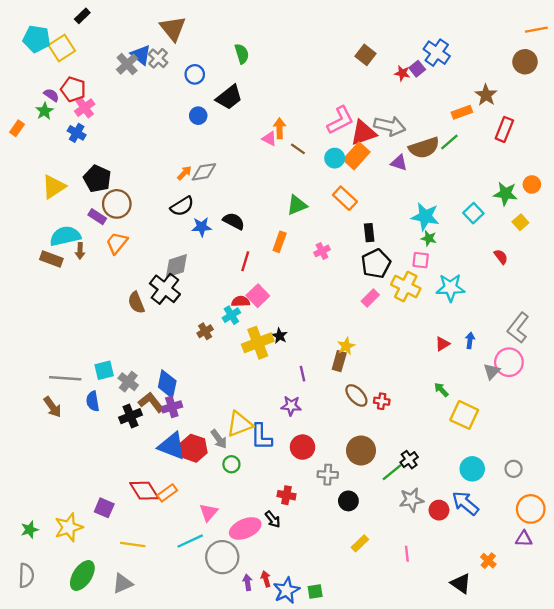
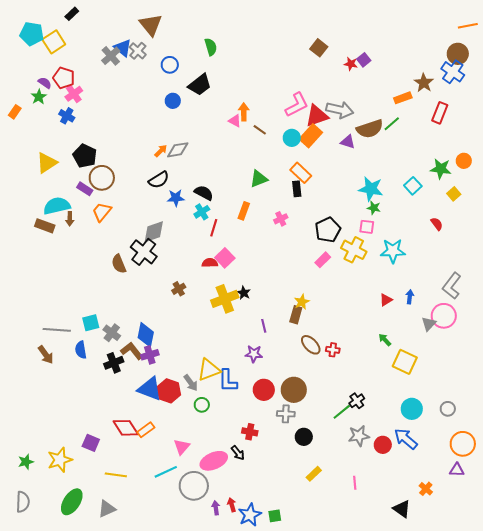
blue cross: (437, 53) -> (453, 72), moved
black rectangle: (369, 233) -> (297, 189), moved
cyan cross: (231, 315) -> (202, 212), moved
brown circle: (361, 450) -> (294, 390), moved

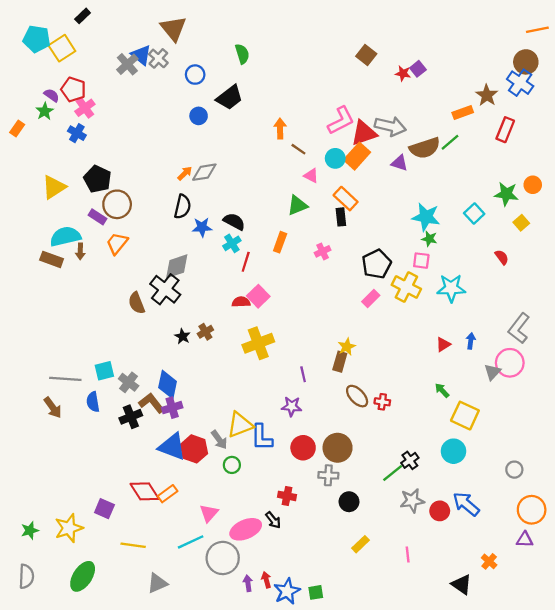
pink triangle: (235, 121) -> (311, 176), moved
black semicircle: (159, 180) -> (182, 207), turned -45
black star: (244, 293) -> (182, 336), moved
cyan circle: (412, 409) -> (453, 451), moved
gray triangle: (107, 509) -> (157, 583), moved

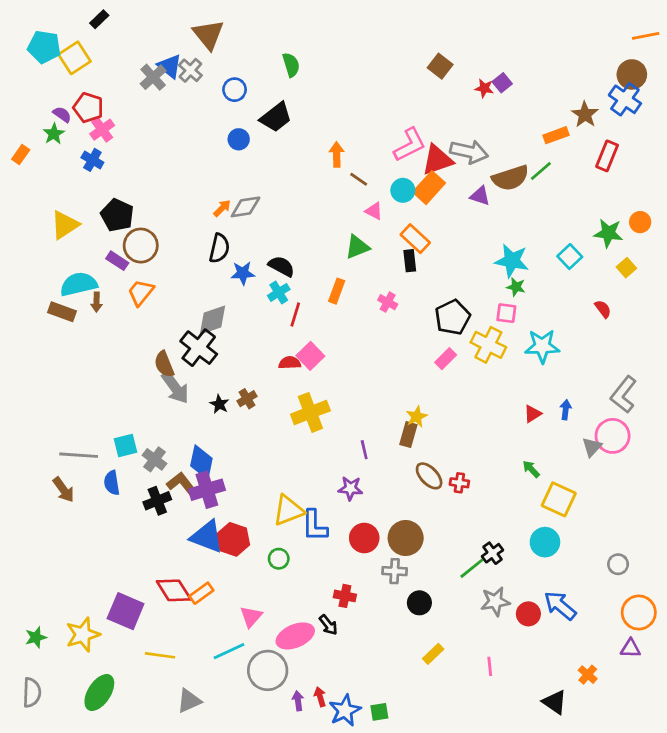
pink cross: (323, 251) -> (388, 302), turned -35
purple cross: (172, 408) -> (207, 490), size x1.4
gray arrow: (219, 440) -> (175, 388), moved, size x1.4
purple square: (104, 509) -> (126, 611), size x1.5

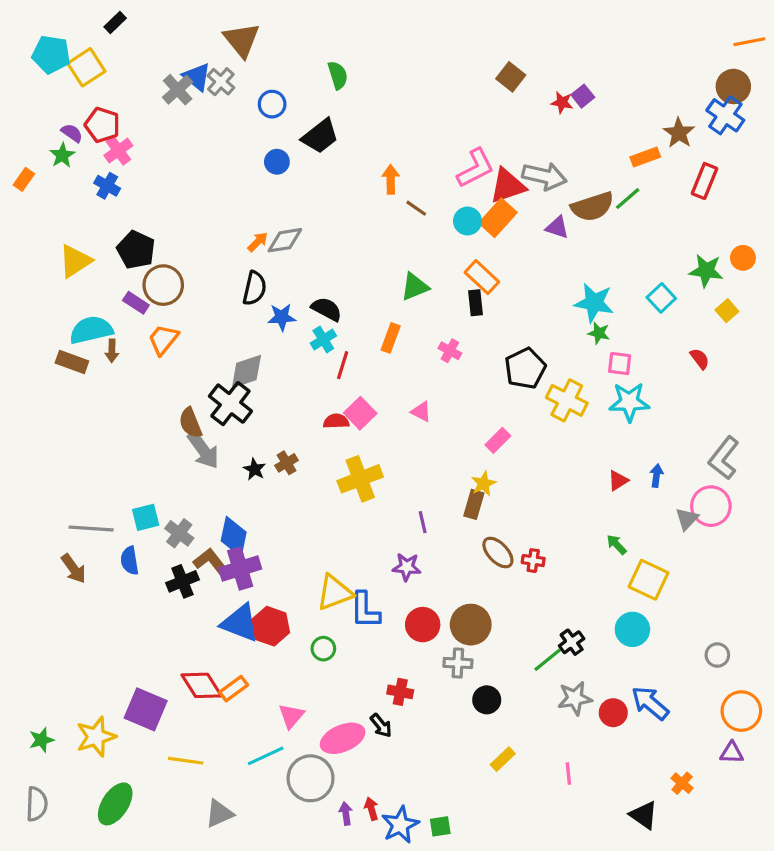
pink triangle: (374, 211) -> (421, 412), moved
pink square: (506, 313) -> (620, 364), moved
pink rectangle: (446, 359) -> (498, 440), moved

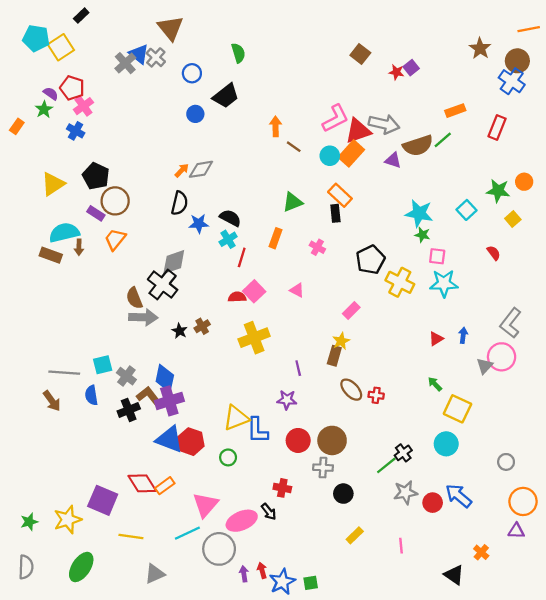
brown star: (679, 133) -> (480, 48), moved
gray arrow: (203, 450) -> (143, 317), turned -52
pink triangle: (291, 716) -> (205, 505), size x1.4

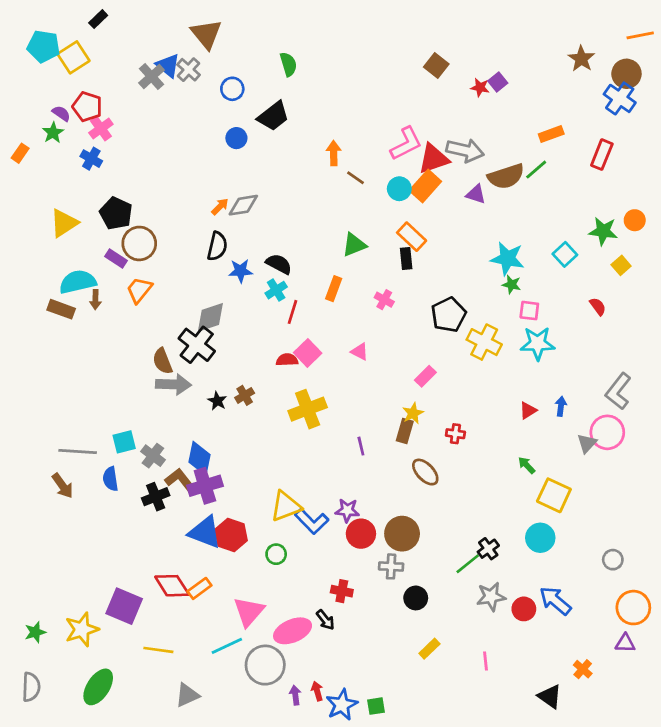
red cross: (376, 395) -> (455, 434), moved
purple star: (287, 400) -> (347, 510), moved
blue L-shape: (257, 430) -> (312, 521), turned -44

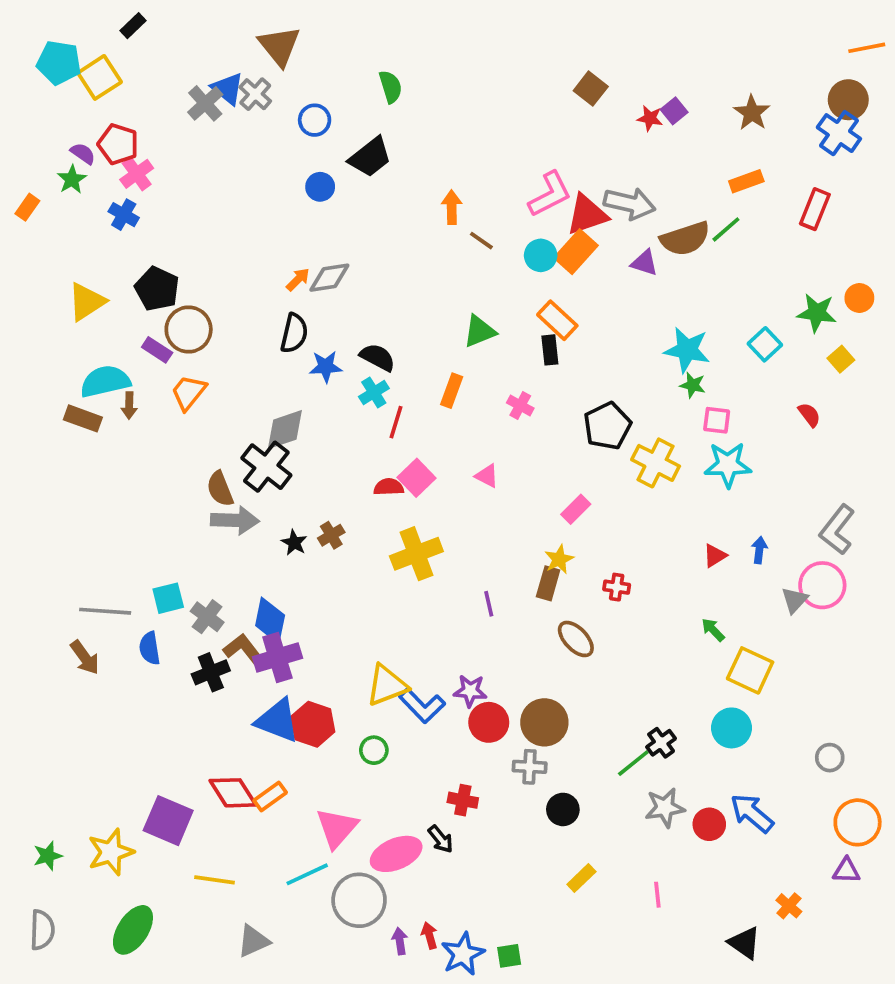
brown star: (581, 59) -> (752, 113), moved

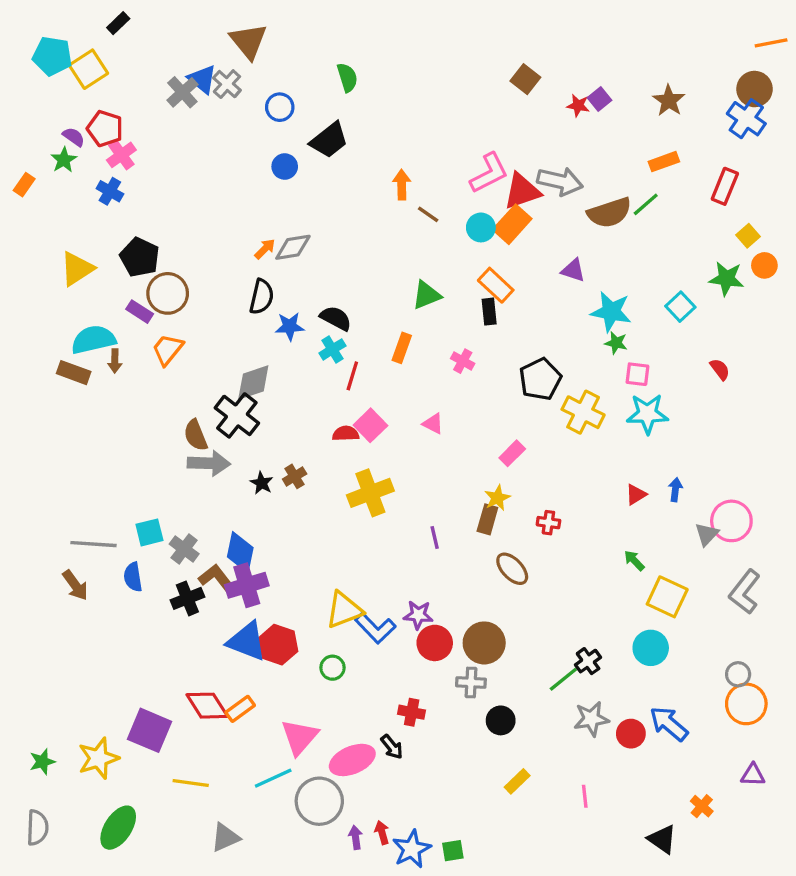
purple triangle: (644, 263) -> (573, 270), moved
yellow square: (841, 359) -> (748, 236), moved
gray L-shape: (837, 530) -> (745, 592), moved
orange circle: (858, 822) -> (746, 704), moved

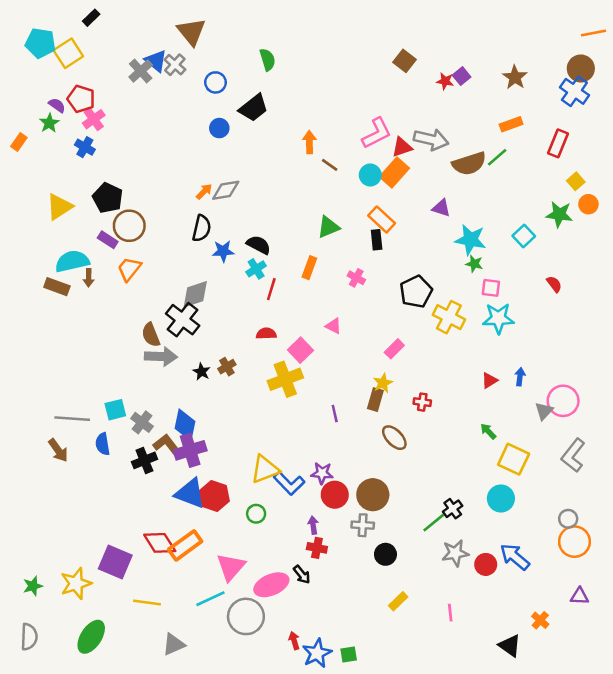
red triangle: (522, 191) -> (402, 147), size x0.7
pink square: (370, 425) -> (300, 350), moved
orange rectangle: (240, 709) -> (185, 545), size x1.5
purple arrow: (356, 837) -> (313, 525), moved

